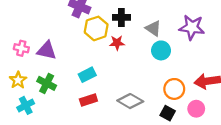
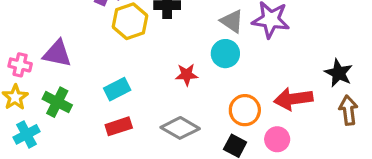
gray triangle: (153, 28) -> (232, 21), moved
red star: (117, 43) -> (187, 75), moved
pink cross: (21, 48) -> (20, 65), moved

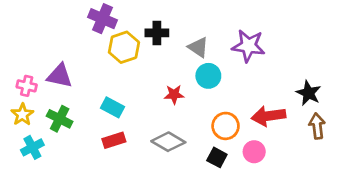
gray triangle: (232, 21) -> (198, 47), moved
cyan rectangle: (117, 89) -> (112, 107), turned 55

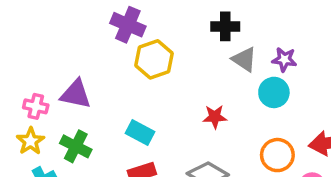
black cross: (157, 33) -> (225, 26), moved
purple star: (248, 46) -> (284, 59), moved, size x0.6
cyan circle: (208, 76) -> (274, 92), moved

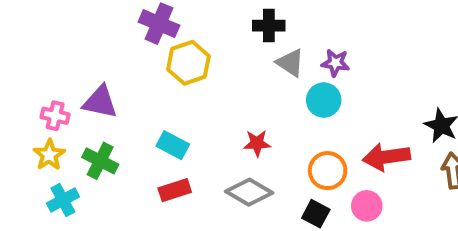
red star: (215, 117) -> (257, 143), moved

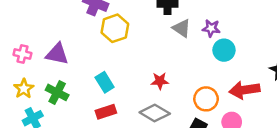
cyan circle: (324, 100) -> (224, 50), moved
pink cross: (55, 116) -> (22, 54), moved
cyan rectangle: (173, 145) -> (105, 82), turned 30

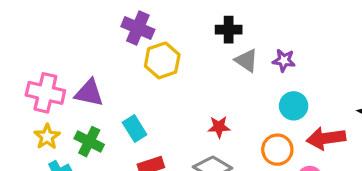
cyan circle: (224, 50) -> (294, 106), moved
pink cross: (22, 54) -> (45, 93), size x1.6
cyan rectangle: (105, 82) -> (135, 129), moved

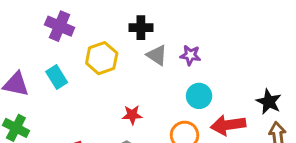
yellow hexagon: (162, 60) -> (102, 58), moved
cyan rectangle: (135, 129) -> (57, 77), moved

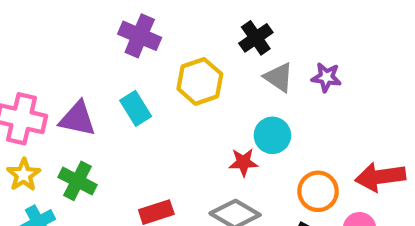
black cross: (141, 28) -> (256, 38), turned -35
cyan circle: (199, 96) -> (272, 135), moved

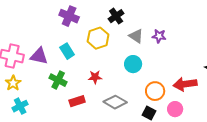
black cross: (256, 38) -> (116, 16), moved
red star: (243, 162) -> (95, 77), moved
green cross: (77, 181) -> (58, 80), moved

